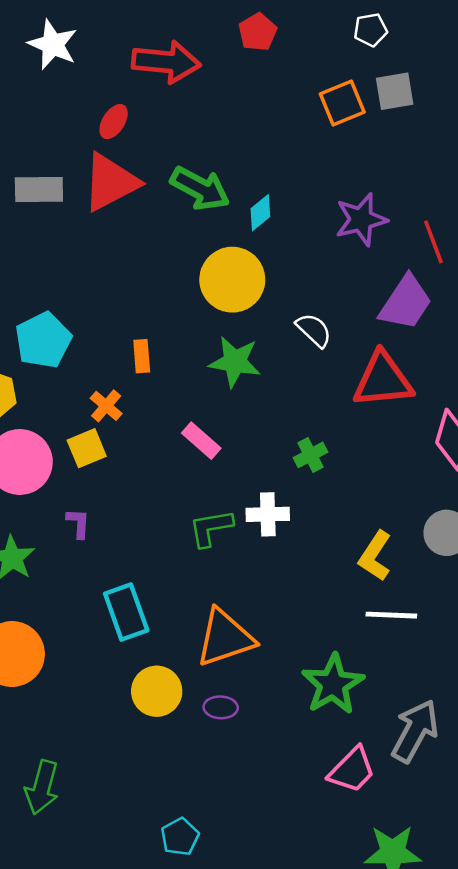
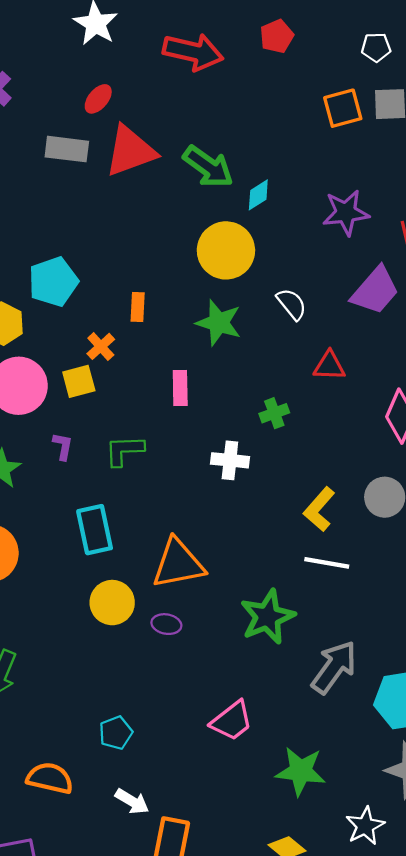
red ellipse: (114, 122) -> (98, 99), moved
red triangle: (383, 380) -> (329, 366), moved, size x0.6
pink rectangle: (201, 441) -> (180, 388), turned 40
green L-shape: (211, 528) -> (124, 450), moved
pink trapezoid: (352, 770) -> (232, 721), moved

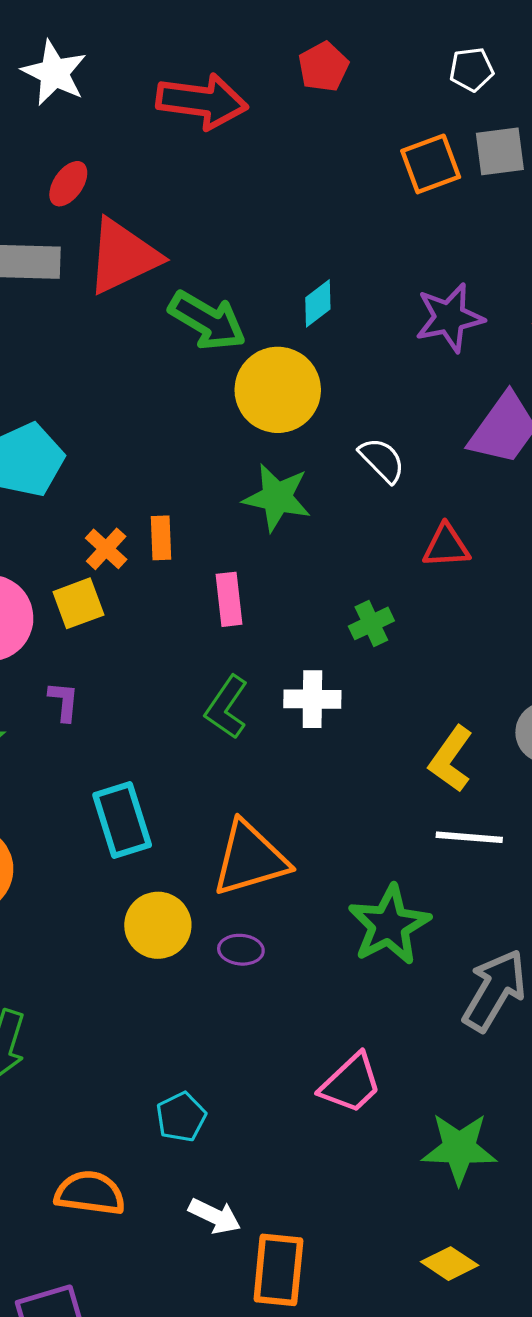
green arrow: (208, 167) -> (207, 321), moved
orange rectangle: (138, 307) -> (161, 538), moved
green L-shape: (124, 450) -> (227, 707), moved, turned -48

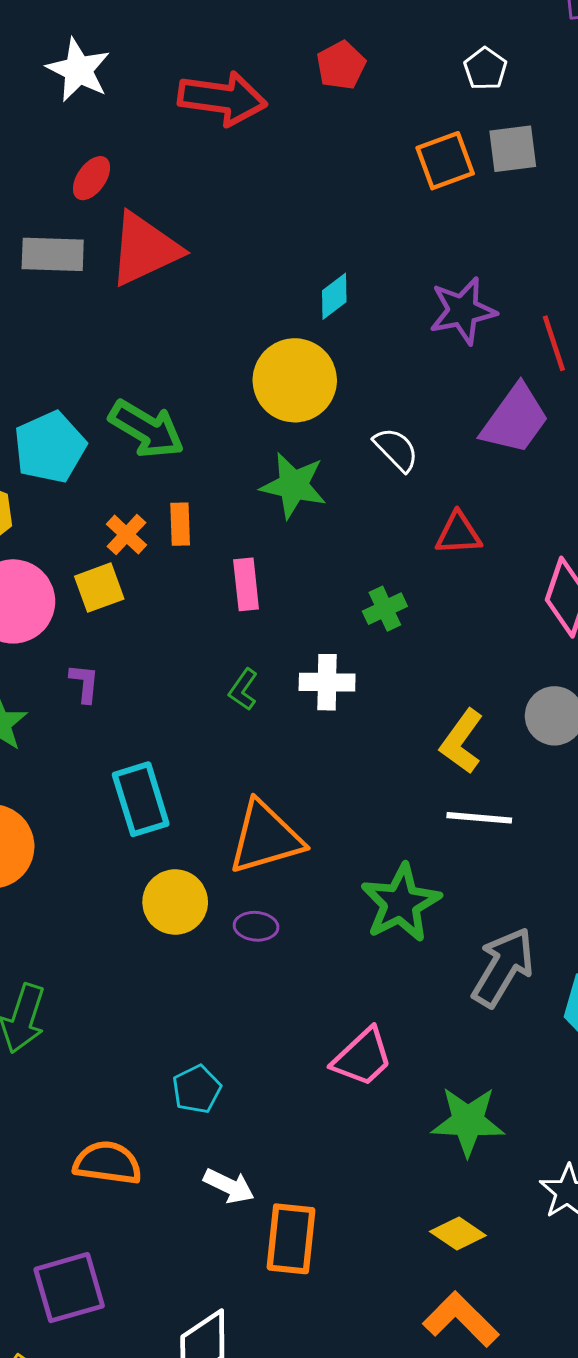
white pentagon: (471, 69) -> (485, 69), turned -30
green arrow: (207, 321) -> (147, 429), moved
green L-shape: (227, 707) -> (243, 690), size x0.7

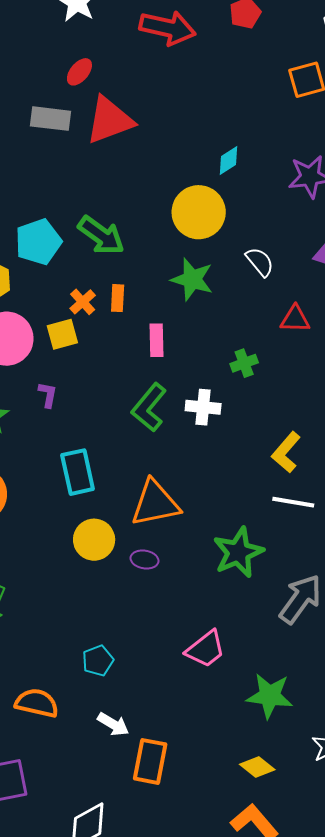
green L-shape: (243, 690) -> (149, 407), size x1.8

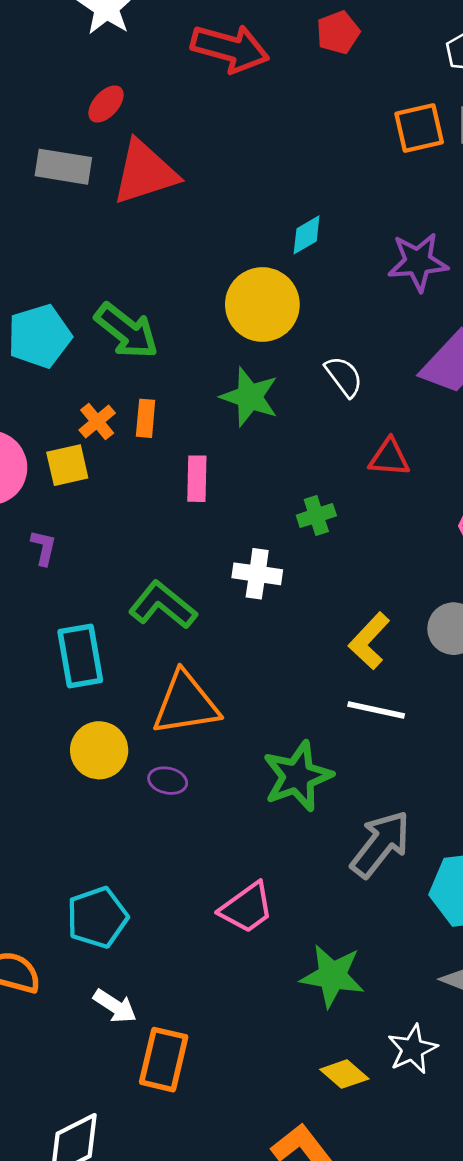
green L-shape: (149, 407) -> (163, 605), moved, turned 87
cyan pentagon: (98, 661) -> (97, 917), size x1.4
yellow diamond: (257, 767) -> (344, 1074), moved

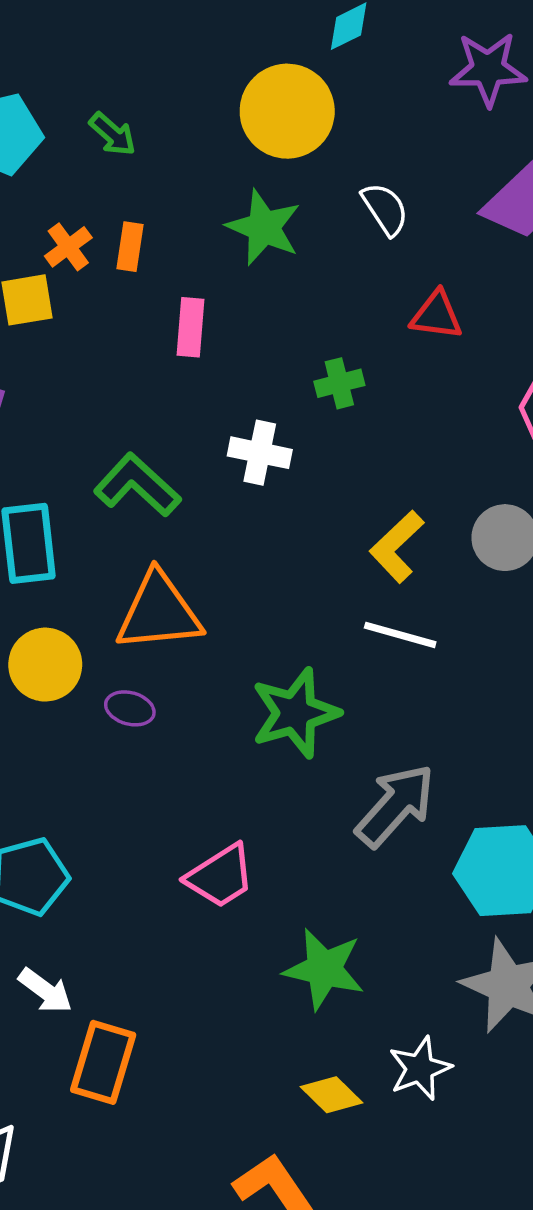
green arrow: (127, 331) -> (113, 134), size x0.6

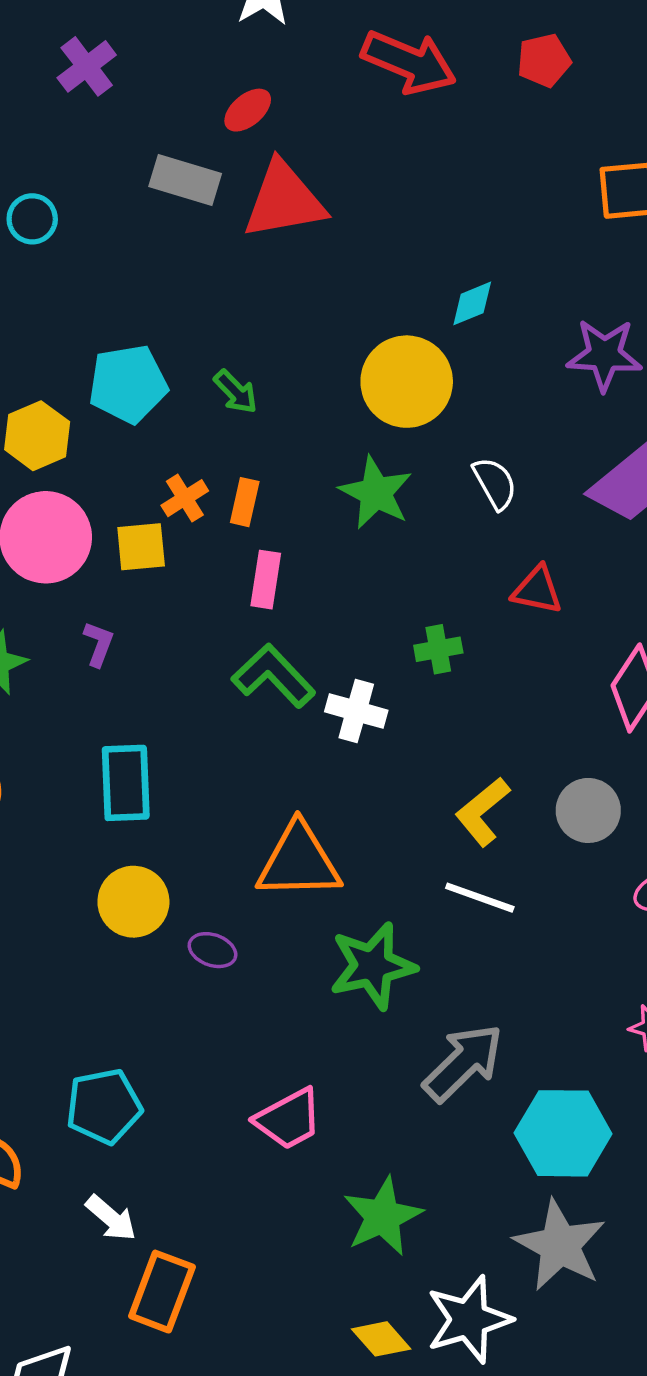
pink rectangle: (190, 327) -> (266, 580), moved
green L-shape: (137, 485) -> (273, 676), moved
orange triangle: (159, 612) -> (299, 861), moved
green star: (324, 969) -> (383, 1216), turned 30
white star: (420, 1068) -> (469, 1319), size x1.4

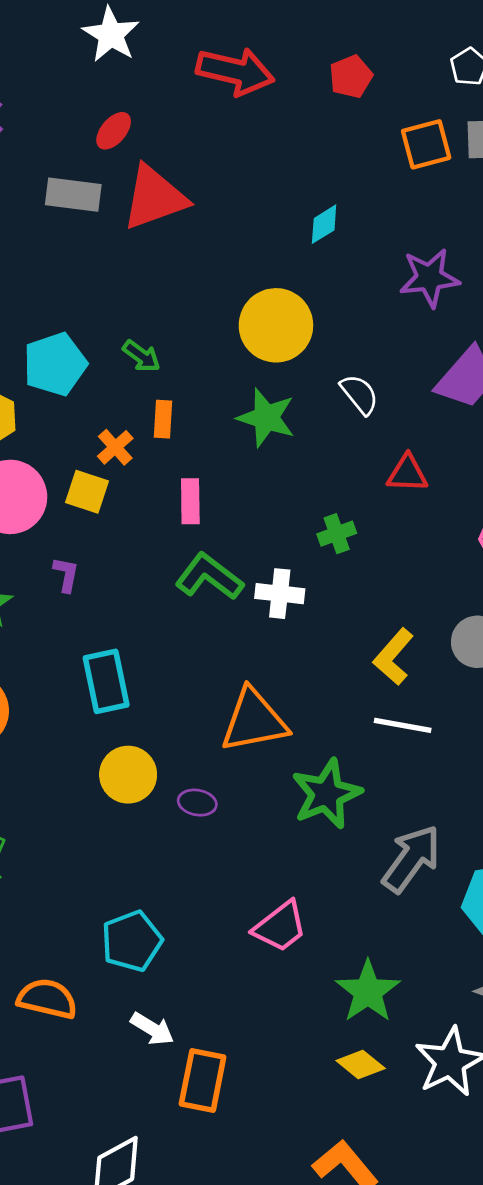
red pentagon: (544, 60) -> (351, 77), moved
cyan diamond: (472, 303) -> (324, 224), moved
orange rectangle: (245, 502) -> (163, 419), moved
yellow square: (141, 547) -> (87, 492), turned 33
yellow diamond: (381, 1339) -> (361, 1064), moved

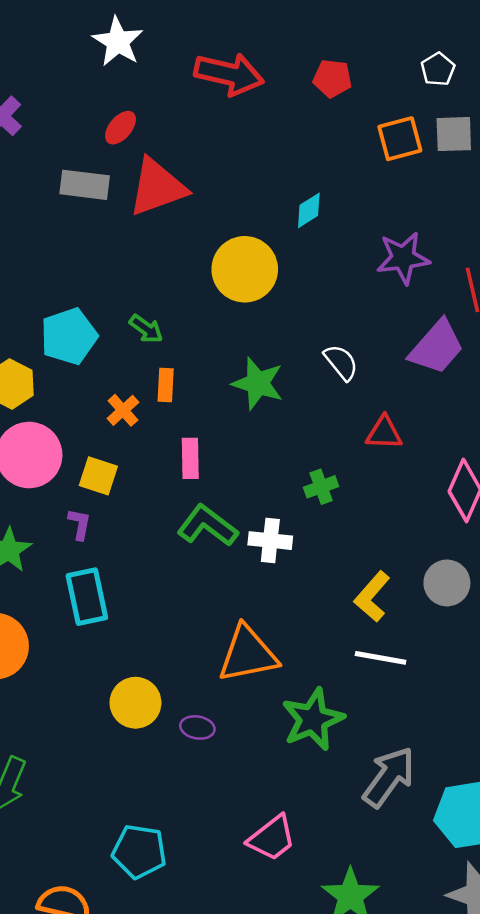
red pentagon: (351, 77) -> (332, 78), turned 30
yellow circle: (276, 325) -> (245, 269), moved
yellow square: (87, 492) -> (98, 476), moved
cyan rectangle: (106, 681) -> (87, 597), moved
cyan pentagon: (132, 941) -> (139, 851), turned 30

